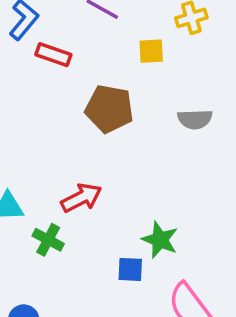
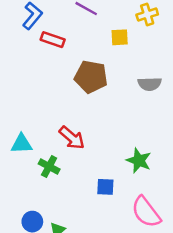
red arrow: (81, 198) -> (72, 138), turned 68
green star: (160, 240) -> (139, 161), moved

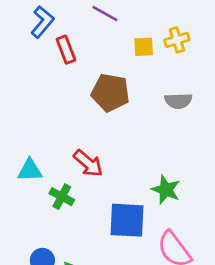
yellow cross: (147, 15) -> (177, 40), moved
red rectangle: (53, 40) -> (66, 50), turned 50
blue square: (105, 187) -> (127, 220), size x1.8

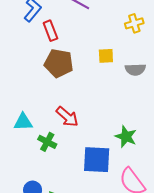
yellow square: (144, 47) -> (106, 56), moved
brown pentagon: (110, 93) -> (59, 63), moved

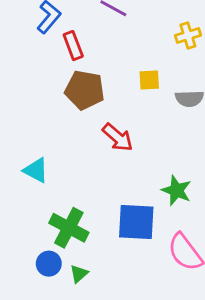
red arrow: (67, 117) -> (118, 137), moved
cyan triangle: (23, 122) -> (36, 170), turned 30
green cross: (47, 142) -> (69, 228), moved, size x1.5

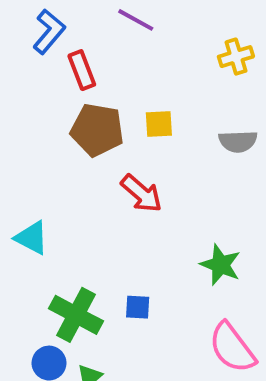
yellow square: (149, 80) -> (159, 124), moved
blue square: (136, 222) -> (138, 307), moved, size x0.5

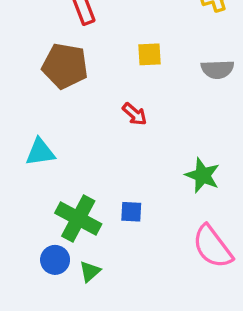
brown pentagon: (97, 130) -> (65, 66), moved
red arrow: (142, 193) -> (135, 114), size x0.7
cyan triangle: (32, 238) -> (40, 152), turned -36

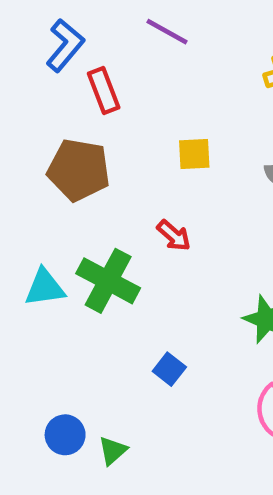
blue square: (131, 212) -> (169, 369), turned 35
green cross: (78, 218) -> (108, 281), moved

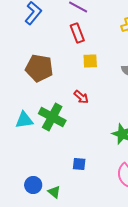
red rectangle: (104, 91) -> (77, 33), moved
blue square: (169, 369) -> (79, 164), moved, turned -32
green triangle: (113, 451) -> (54, 192), turned -40

